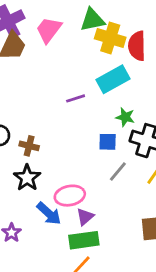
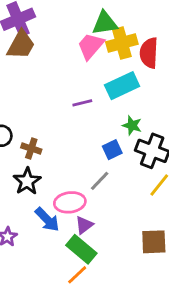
pink trapezoid: (49, 30) -> (91, 46), moved
yellow cross: (110, 38) -> (122, 43), turned -36
blue square: (108, 142) -> (112, 150), turned -30
gray line: (118, 172) -> (100, 181), moved
green rectangle: (84, 240) -> (81, 249), turned 44

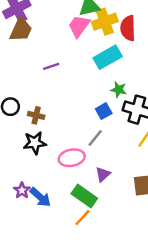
purple line: (82, 103) -> (51, 66), moved
black star: (27, 181) -> (35, 143), turned 30
blue arrow: (47, 219) -> (40, 197), moved
purple triangle: (84, 225) -> (103, 174), moved

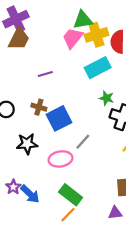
blue square: (104, 111) -> (59, 118), moved, size x1.6
brown cross: (36, 115) -> (39, 107), moved
purple triangle: (103, 174) -> (115, 213), moved, turned 32

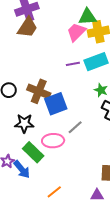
purple line: (45, 74) -> (73, 64), moved
brown cross: (39, 107) -> (39, 91), size x1.6
green rectangle: (71, 195) -> (33, 152), moved

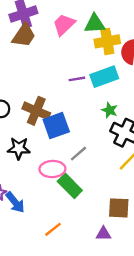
pink trapezoid: (76, 32) -> (64, 25), moved
green rectangle: (33, 152) -> (70, 186), moved

